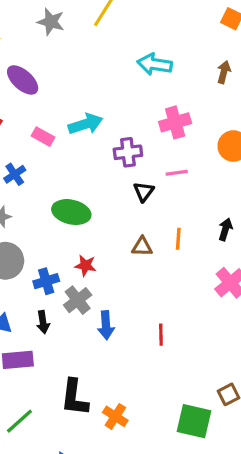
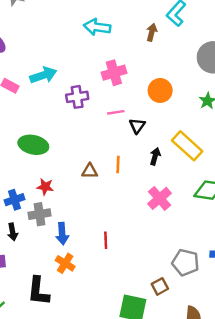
black triangle: (144, 192) -> (137, 126), moved
gray cross: (78, 300) -> (40, 214), turned 30
orange cross: (115, 416) -> (65, 263), moved

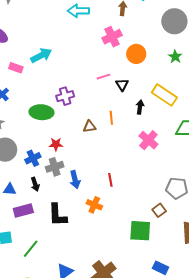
pink cross: (114, 73) -> (112, 37), moved
purple cross: (77, 97) -> (65, 96), moved
orange cross: (65, 263) -> (94, 205), moved
black L-shape: (38, 291) -> (57, 215), moved

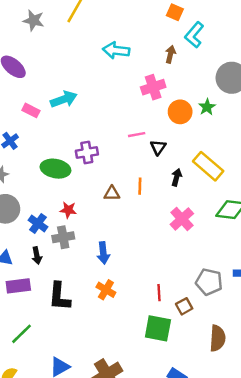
green star: (175, 57) -> (207, 107), moved
blue cross: (33, 158) -> (38, 223), turned -35
blue arrow: (75, 180) -> (103, 253), moved
red line: (110, 180) -> (159, 293), moved

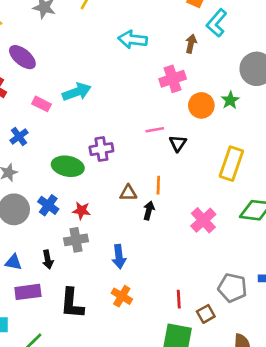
yellow rectangle: (208, 166) -> (231, 164), turned 68
black arrow: (177, 177) -> (149, 211), moved
blue cross: (38, 223) -> (48, 205), moved

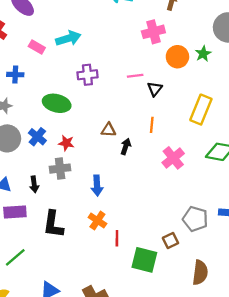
blue cross: (19, 137) -> (15, 75), turned 35
purple cross: (101, 149) -> (87, 75), moved
orange line: (158, 185) -> (152, 125), moved
red line: (179, 299) -> (117, 238), moved

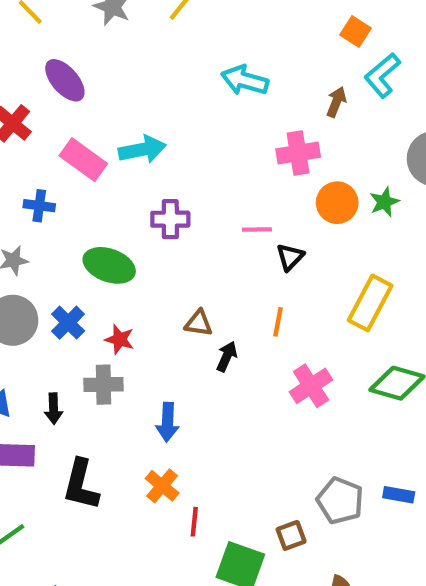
pink rectangle: (37, 47) -> (83, 160), size x1.5

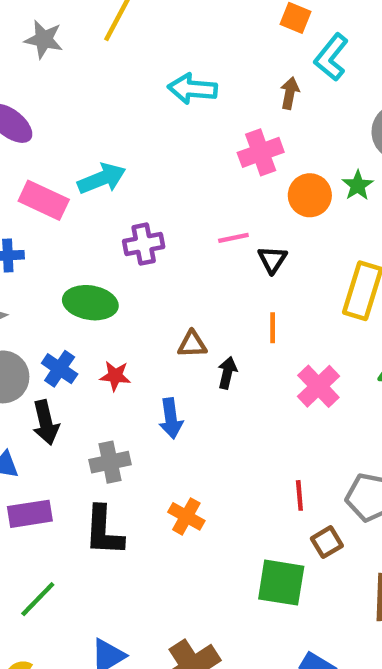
gray cross: (104, 385) -> (110, 462), moved
black arrow: (54, 409) -> (46, 422), moved, size x1.4
blue arrow: (168, 422) -> (171, 418), moved
red line: (194, 522) -> (299, 495), moved

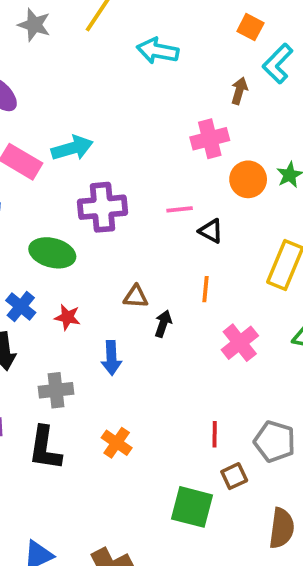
cyan arrow: (192, 89) -> (158, 51), moved
purple cross: (144, 244) -> (102, 207), size x1.4
black triangle: (272, 259) -> (211, 231), turned -40

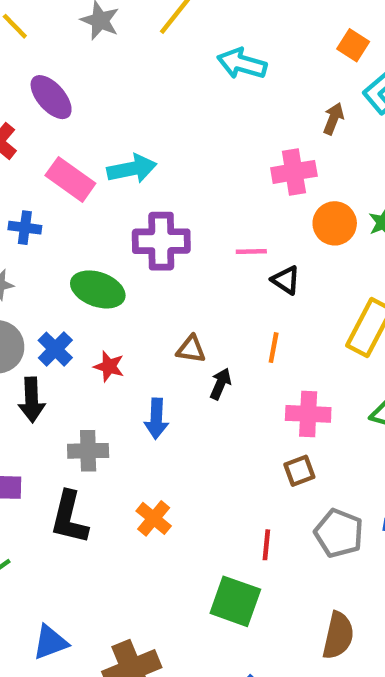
pink cross: (240, 343) -> (308, 414), turned 36
red line: (215, 434) -> (266, 545), moved
brown square: (234, 476) -> (299, 471), moved

